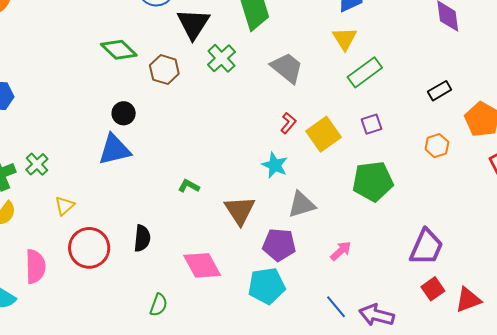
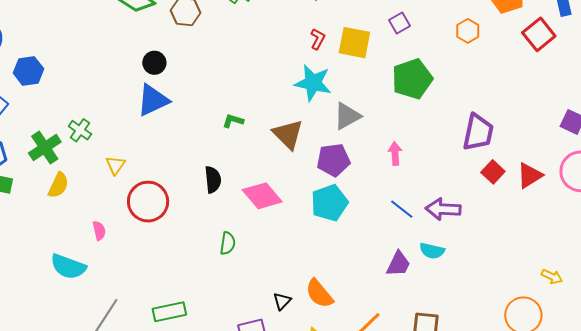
yellow square: (323, 134) -> (354, 43), turned -32
cyan star: (275, 165) -> (313, 83), size x1.4
black semicircle: (142, 238) -> (213, 180), moved
pink arrow: (341, 251) -> (395, 154), turned -40
pink semicircle: (35, 266) -> (99, 231), size x0.6

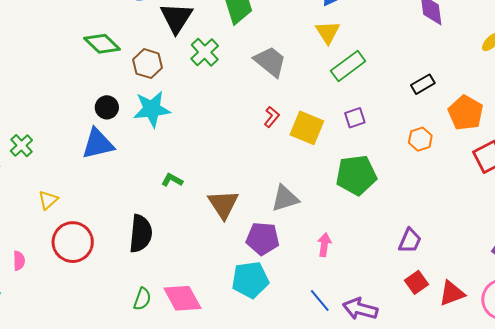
cyan star: (313, 83) -> (152, 109), moved, turned -30
green cross: (80, 130) -> (21, 146), moved
purple trapezoid: (478, 132) -> (410, 241), size x0.7
black semicircle: (213, 180) -> (141, 234), size x1.4
pink diamond: (262, 196) -> (182, 298), moved

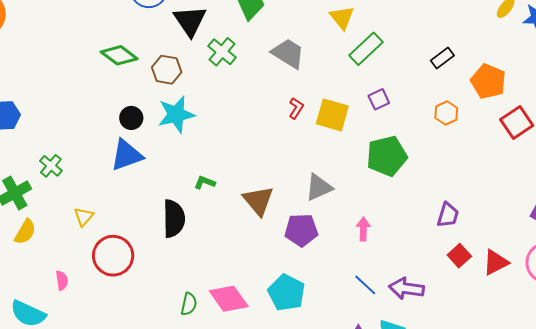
black semicircle: (141, 234) -> (174, 219), moved
cyan pentagon: (250, 280) -> (286, 293), moved, turned -30

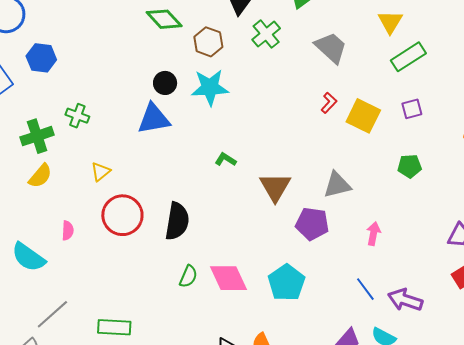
green pentagon: (387, 156) -> (410, 166), size x0.6
green cross: (51, 166) -> (77, 116), turned -30
black semicircle: (174, 219) -> (177, 221), moved

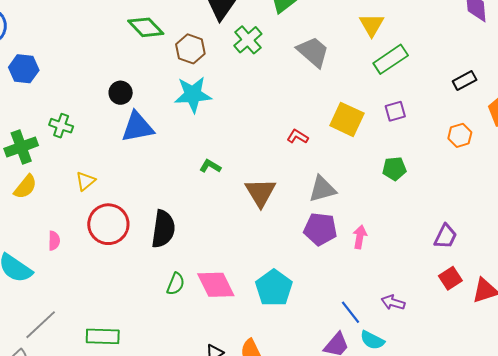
black circle: (165, 83) -> (121, 93), moved
red L-shape: (329, 103) -> (298, 137), moved, turned -100
purple pentagon: (312, 224) -> (320, 229), moved
blue line: (365, 289) -> (350, 312), moved
purple arrow: (405, 300) -> (393, 302), size x0.7

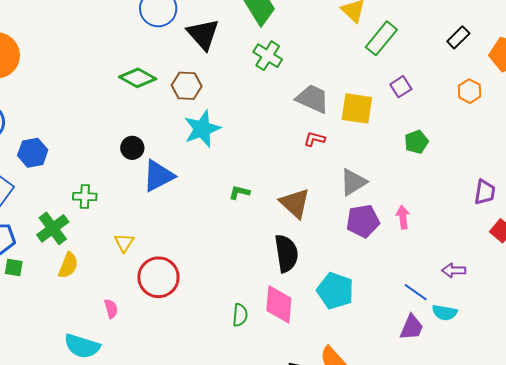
green cross: (248, 40) -> (268, 56), moved
gray trapezoid: (313, 52) -> (313, 99), moved
black semicircle: (163, 229) -> (286, 253), moved
pink diamond: (216, 285) -> (279, 304), turned 48

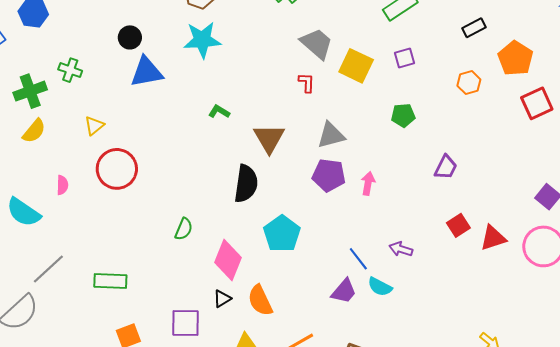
red L-shape: (314, 139) -> (307, 83), turned 60
purple trapezoid: (485, 192) -> (446, 167), moved
pink diamond: (279, 304) -> (228, 260), moved

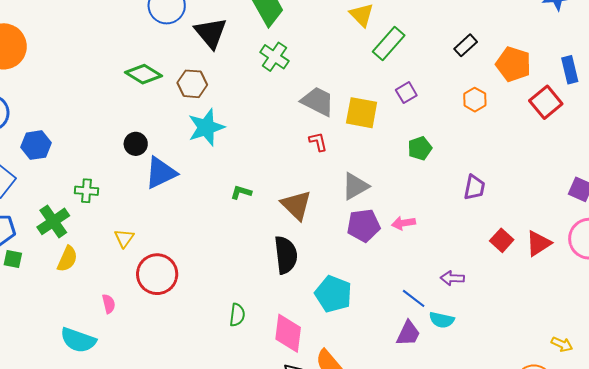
pink arrow: (368, 183) -> (404, 223), turned -95

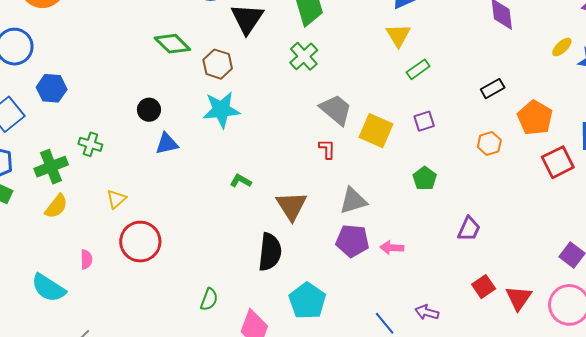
green rectangle: (389, 43) -> (418, 69), size x0.7
green pentagon: (420, 148) -> (425, 178), turned -30
blue triangle: (161, 173) -> (167, 144), size x0.7
red triangle: (538, 243) -> (519, 298), turned -36

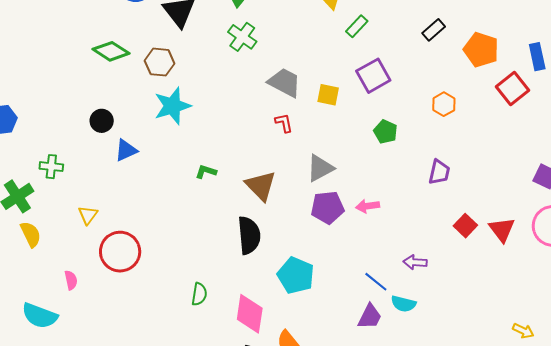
purple square: (424, 121) -> (373, 76), size x1.6
yellow square: (376, 131) -> (328, 95), size x0.7
orange hexagon: (489, 144) -> (444, 104), moved
yellow semicircle: (56, 206) -> (31, 234), turned -52

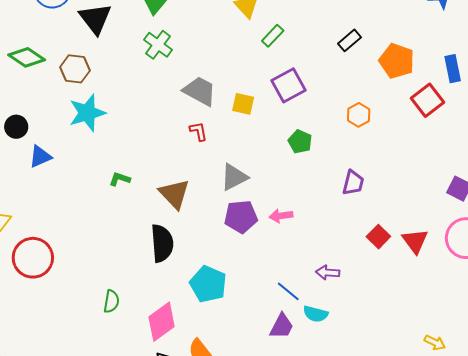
pink diamond: (250, 314) -> (162, 322), turned 45

